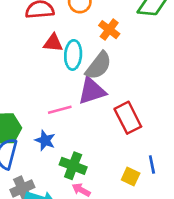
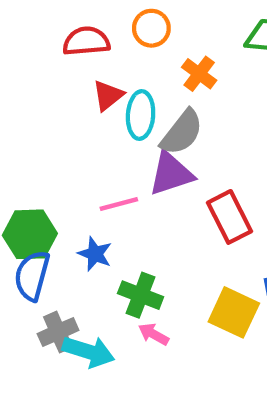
red triangle: (53, 43) -> (108, 95), turned -45
yellow square: (131, 176) -> (234, 312), size x1.6

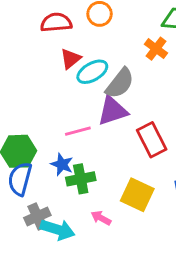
orange cross: (199, 74) -> (156, 49), moved
cyan ellipse: (141, 115) -> (92, 72), turned 56
green cross: (141, 295) -> (81, 179), moved, turned -32
yellow square: (234, 312) -> (137, 195), moved

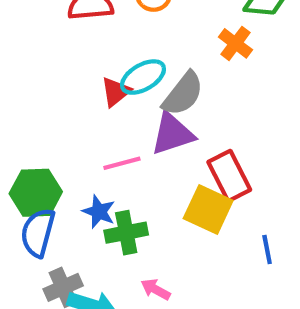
red triangle: (71, 59) -> (116, 92), moved
yellow square: (137, 195) -> (208, 210), moved

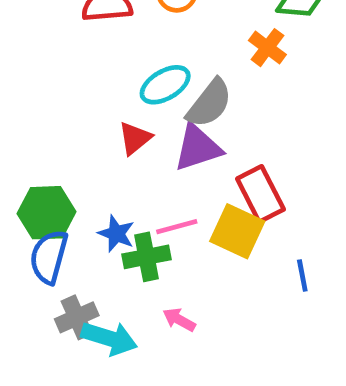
red triangle: (116, 92) -> (135, 138), moved
pink line: (122, 163) -> (177, 227), moved

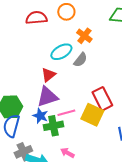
orange cross: (267, 48) -> (84, 36), moved
gray semicircle: (209, 103) -> (80, 60), size x0.7
purple triangle: (198, 148) -> (47, 97), moved

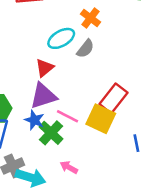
red rectangle: (102, 99) -> (113, 98), turned 65
pink line: (66, 113) -> (68, 116), turned 42
green cross: (53, 126) -> (51, 133), turned -36

